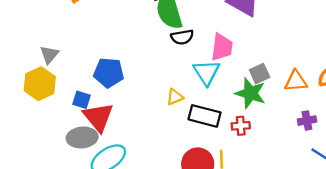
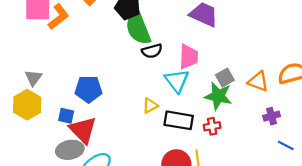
orange triangle: (296, 81) -> (258, 81), turned 30

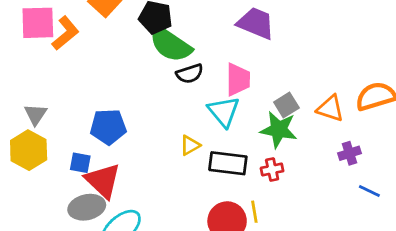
green semicircle: (138, 28) -> (170, 44), turned -32

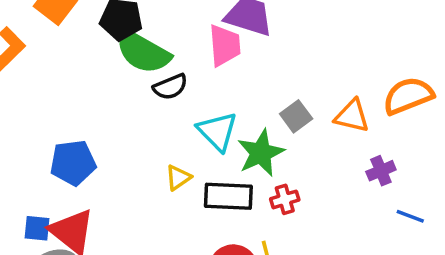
pink trapezoid: (238, 79) -> (225, 45), moved
green star: (279, 130) -> (261, 153), moved, turned -30
blue square: (80, 163) -> (37, 228), moved

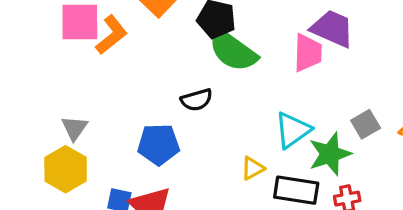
black semicircle: (170, 87) -> (197, 100), moved
cyan triangle: (217, 131) -> (293, 130), turned 33

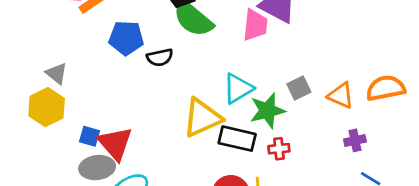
gray triangle: (75, 128) -> (57, 73), turned -30
blue pentagon: (158, 144) -> (126, 38), moved
yellow triangle: (253, 168) -> (202, 118), size x2.0

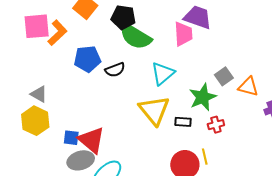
cyan triangle: (238, 88) -> (163, 73), moved
orange triangle: (341, 95) -> (248, 87), moved
yellow triangle: (202, 118) -> (154, 110), turned -36
black rectangle: (237, 139) -> (183, 122), size x0.6

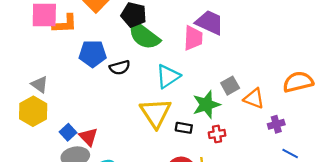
orange L-shape: (57, 33) -> (65, 24), turned 35
blue square: (71, 138) -> (68, 132), turned 35
red triangle: (91, 140) -> (88, 137), size x0.7

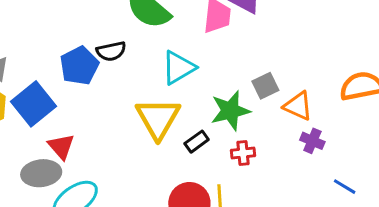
blue pentagon: (93, 54) -> (79, 66), moved, turned -30
purple cross: (276, 124) -> (312, 141), moved, turned 35
black rectangle: (184, 128) -> (197, 142), turned -49
blue square: (68, 132) -> (33, 104), moved, size x1.8

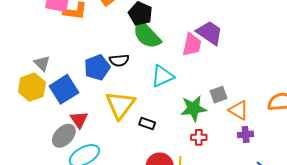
yellow triangle: (158, 118) -> (120, 105), moved
purple cross: (312, 141) -> (246, 134), turned -35
black rectangle: (197, 142) -> (147, 124), moved, turned 49
gray ellipse: (41, 173) -> (64, 136), turned -45

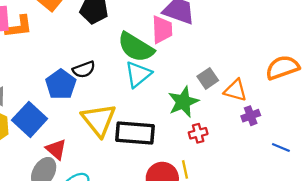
green semicircle: (147, 35) -> (136, 47), moved
black rectangle: (147, 124) -> (135, 133), size x2.0

